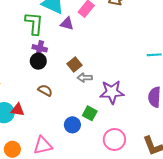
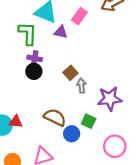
gray arrow: (85, 78) -> (81, 86), turned 88
brown semicircle: (45, 90) -> (55, 117), moved, size x1.5

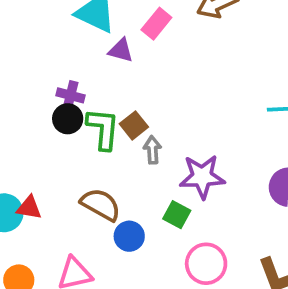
green L-shape: (28, 33) -> (103, 129), moved
green square: (89, 121) -> (177, 215), moved

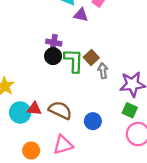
brown semicircle: (101, 205) -> (60, 110), moved
green square: (177, 215) -> (130, 110), moved

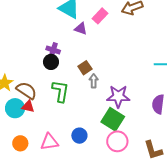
green L-shape: (74, 61) -> (60, 91), moved
brown semicircle: (60, 110) -> (26, 90), moved
green square: (130, 110) -> (113, 119), size x1.6
blue circle: (93, 121) -> (79, 136), moved

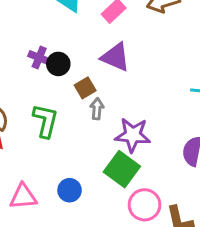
purple triangle: (81, 29) -> (115, 57), moved, size x1.5
black circle: (51, 62) -> (58, 64), moved
pink circle: (117, 141) -> (145, 205), moved

